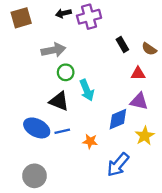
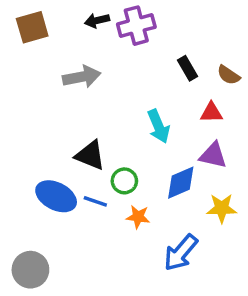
green circle: (66, 72) -> (124, 181), moved
cyan arrow: (87, 90) -> (159, 126), moved
blue line: (62, 131) -> (95, 201), turned 32
yellow star: (145, 136) -> (222, 208), turned 30
gray circle: (34, 176) -> (30, 270), moved

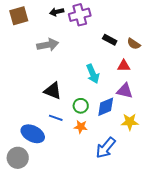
black rectangle: (188, 68) -> (110, 40), turned -32
green circle: (124, 181) -> (81, 106), moved
blue ellipse: (56, 196) -> (33, 134), moved

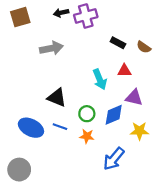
red triangle: (124, 66) -> (124, 71), moved
blue ellipse: (33, 134) -> (31, 128), moved

